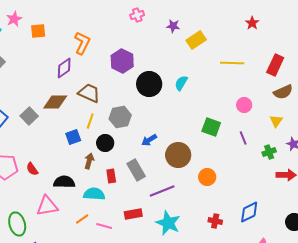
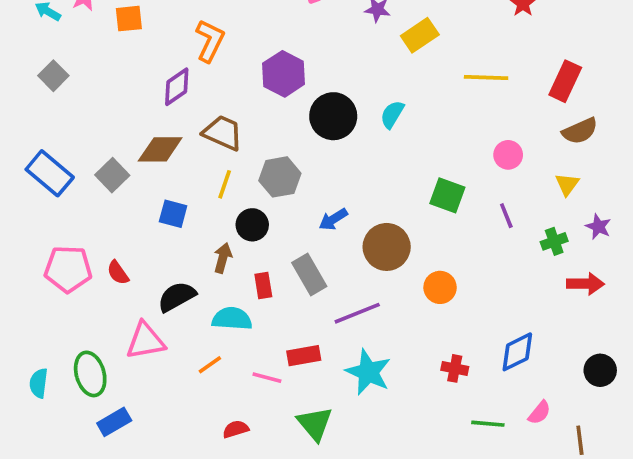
blue square: (73, 137) -> (173, 214), moved, turned 35
black semicircle: (64, 182) -> (177, 297), turned -30
pink line: (104, 226) -> (267, 378), moved

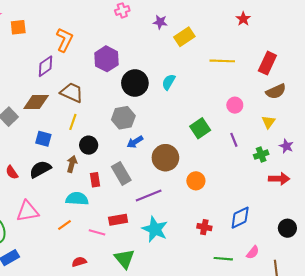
gray hexagon: (280, 177) -> (123, 118), moved
green square: (447, 195) -> (200, 128), turned 36
black semicircle: (177, 297) -> (40, 169), moved

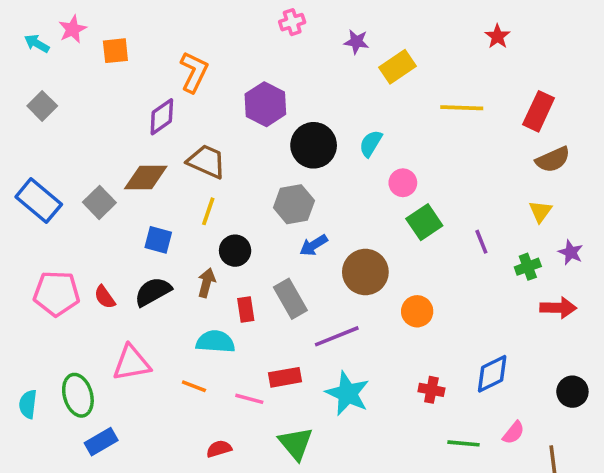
pink circle: (235, 105) -> (403, 183), moved
orange line: (64, 225) -> (194, 386), turned 56

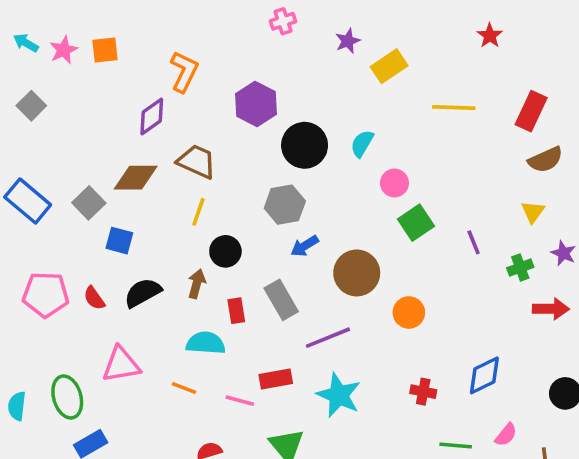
pink star: (73, 29) -> (64, 50), moved
purple star: (356, 42) -> (348, 41), turned -30
blue square: (158, 240) -> (119, 241), moved

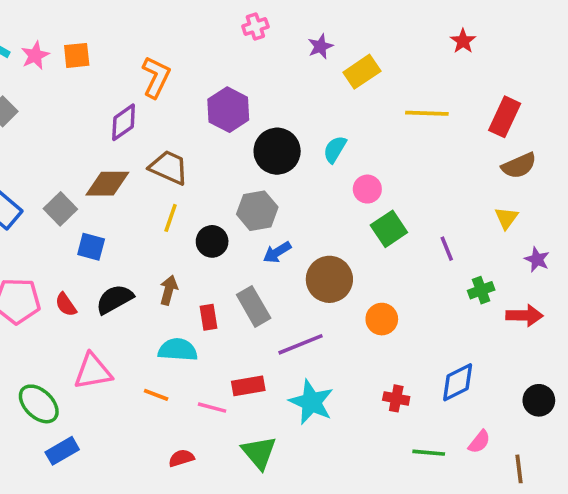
black circle: (225, 251) -> (212, 241), moved
green cross: (520, 268) -> (481, 290), moved
green ellipse: (67, 397) -> (39, 404), turned -30

